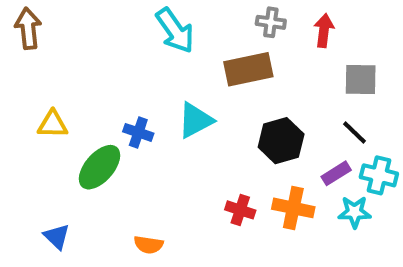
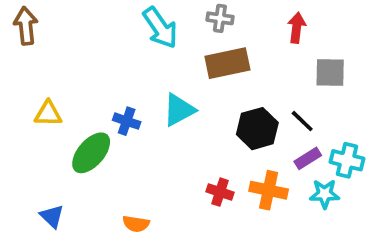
gray cross: (271, 22) -> (220, 18), moved
black line: (354, 132) -> (302, 121), moved

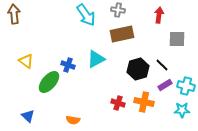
yellow triangle: (48, 114) -> (26, 61), turned 35
cyan star: (325, 194) -> (182, 110), moved

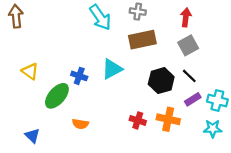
gray square: (177, 39) -> (188, 45), moved, turned -30
orange semicircle: (73, 120) -> (80, 124), moved

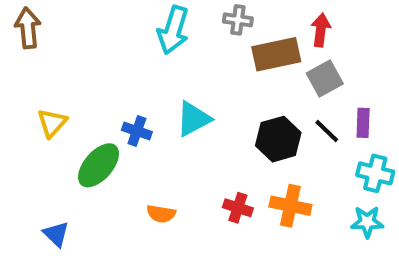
cyan arrow: (100, 17) -> (173, 30), turned 52
brown rectangle: (142, 40) -> (276, 54), moved
yellow triangle: (30, 71) -> (52, 123), turned 36
purple rectangle: (193, 99) -> (363, 123), moved, turned -56
orange semicircle: (80, 124) -> (161, 214), moved

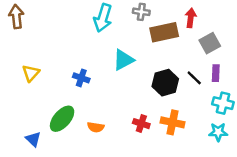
gray square: (325, 78) -> (210, 43), moved
cyan triangle: (193, 119) -> (123, 60), moved
green ellipse: (99, 165) -> (62, 119), moved

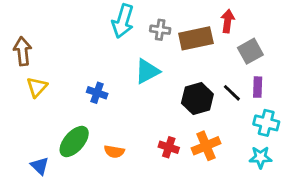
gray cross: (141, 12) -> (160, 30), moved
brown arrow: (16, 17) -> (23, 51), moved
orange cross: (173, 122) -> (206, 146), turned -35

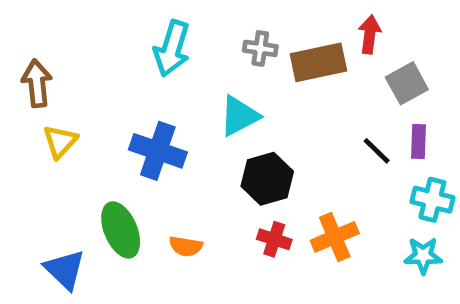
cyan arrow: (123, 21) -> (172, 48), moved
blue cross: (97, 93) -> (158, 151), size x1.6
black hexagon: (197, 99) -> (267, 179), moved
green ellipse: (74, 142) -> (121, 230), turned -64
blue triangle: (40, 166) -> (65, 270), size x1.4

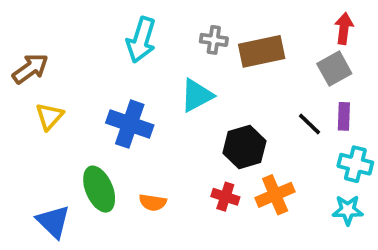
red arrow: (370, 34) -> (344, 28), moved
brown arrow: (37, 83) -> (30, 69), turned 60
black hexagon: (267, 179) -> (244, 147), moved

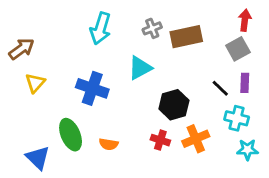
gray cross: (214, 40) -> (152, 28), turned -30
cyan cross: (355, 164) -> (237, 118), moved

